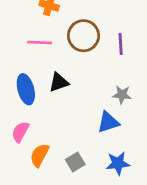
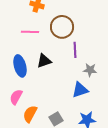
purple line: (121, 44) -> (75, 50), moved

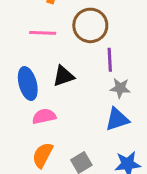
gray star: (90, 70) -> (120, 88), moved
pink semicircle: (16, 97) -> (44, 116), moved, turned 49

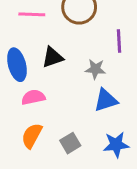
purple line: (110, 60) -> (119, 41), moved
gray star: (120, 88) -> (95, 69), moved

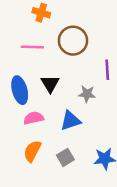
black triangle: (52, 57) -> (50, 84), turned -42
blue triangle: (106, 100) -> (70, 121), moved

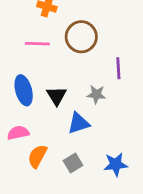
black triangle: (50, 84) -> (57, 96), moved
pink semicircle: (34, 118) -> (18, 133), moved

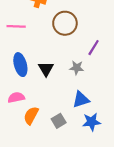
pink line: (37, 44) -> (16, 26), moved
purple line: (118, 68) -> (94, 48), turned 35
blue triangle: (79, 123) -> (81, 100), moved

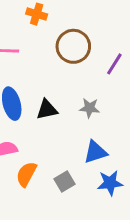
purple line: (94, 48) -> (114, 64), moved
black triangle: (46, 69) -> (47, 109), turned 49

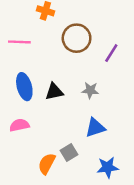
orange semicircle: (26, 174) -> (47, 164), moved
blue star: (110, 183) -> (108, 167), moved

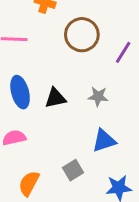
orange semicircle: (47, 164) -> (29, 183), moved

